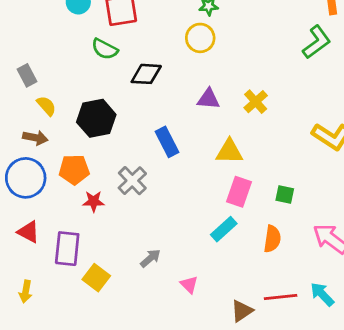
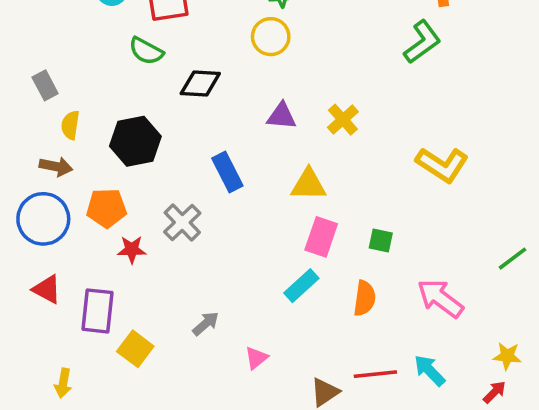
yellow semicircle: (46, 106) -> (70, 125), turned -130
pink triangle: (189, 285) -> (256, 358), turned 36
yellow arrow: (26, 291) -> (63, 383), moved

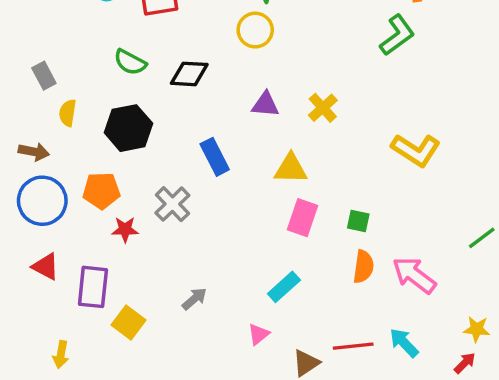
green semicircle: (146, 51) -> (130, 62), moved
brown arrow: (56, 167) -> (34, 152), moved
cyan rectangle: (301, 286) -> (284, 287), moved
orange semicircle: (365, 298) -> (363, 267), moved
pink triangle: (256, 358) -> (259, 334), moved

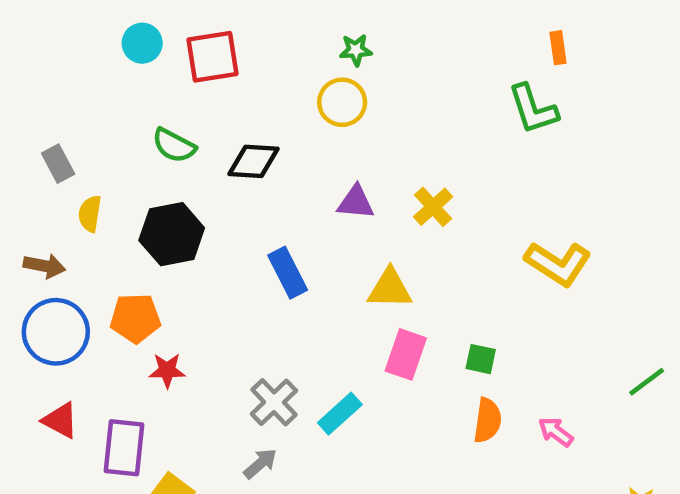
green L-shape: (397, 35) -> (533, 109), turned 108
gray cross: (172, 204) -> (274, 402), moved
pink arrow: (414, 275) -> (556, 432), size x0.6
cyan rectangle: (284, 287) -> (340, 414), moved

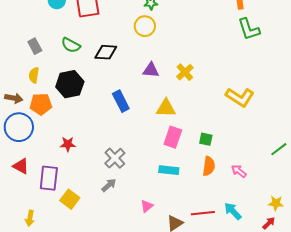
green L-shape: (533, 109) -> (249, 29), moved
gray rectangle: (58, 164) -> (35, 46), moved
orange pentagon: (135, 318) -> (41, 104), moved
cyan rectangle: (340, 414) -> (169, 170), moved, turned 48

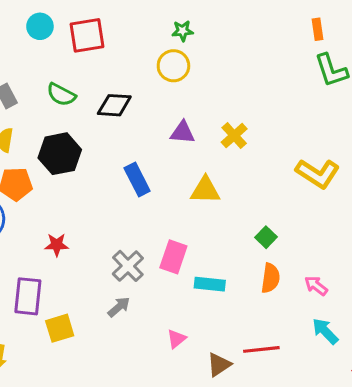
pink rectangle: (173, 137) -> (173, 257), moved
green square: (206, 139) -> (266, 237), turned 32
yellow square: (70, 199) -> (60, 328), turned 36
cyan arrow: (233, 211) -> (325, 331), moved

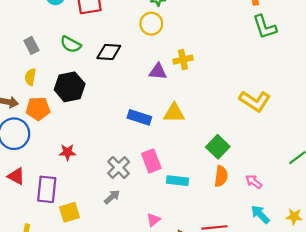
yellow cross: (234, 136) -> (183, 60), moved, turned 30
blue rectangle: (137, 180) -> (139, 117), moved, turned -45
green square: (266, 237) -> (218, 147), size x1.5
pink rectangle: (173, 257) -> (151, 161), turned -40

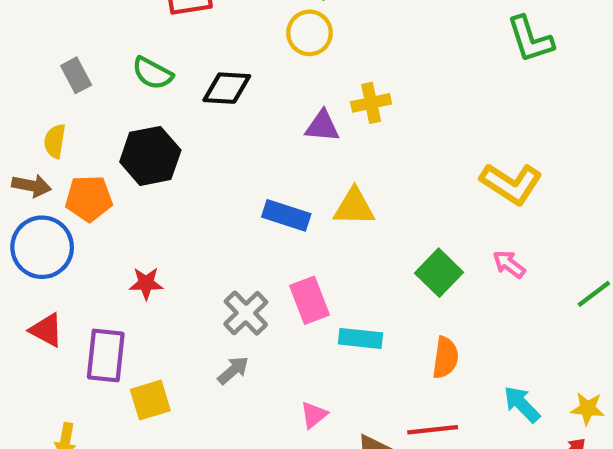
yellow semicircle: (30, 77) -> (55, 141), moved
orange semicircle: (221, 176) -> (445, 358), moved
pink arrow: (254, 182) -> (509, 264), moved

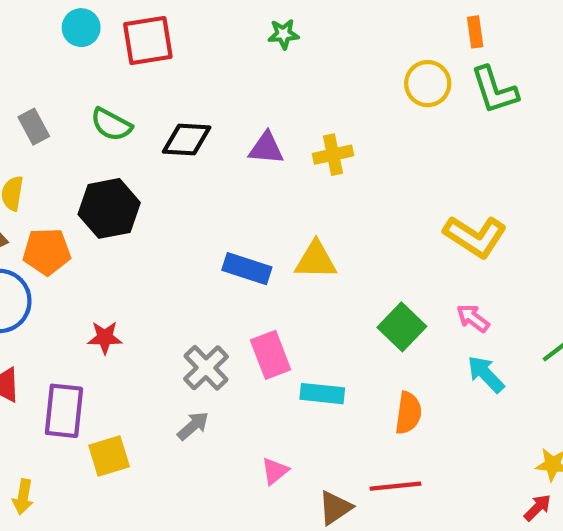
yellow circle: (310, 33) -> (428, 84), moved
purple triangle: (322, 126) -> (266, 148), moved
cyan arrow: (522, 404) -> (486, 374), moved

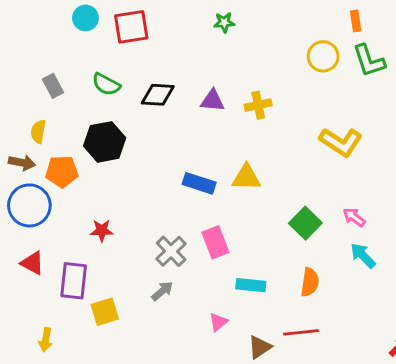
yellow L-shape: (475, 236) -> (341, 142), moved
cyan rectangle: (322, 394) -> (251, 285), moved

